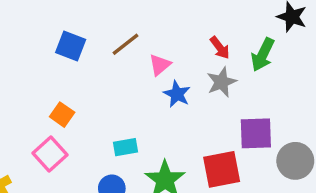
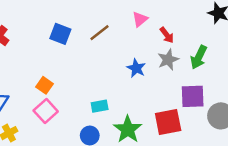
green arrow: (263, 55) -> (199, 57), moved
pink triangle: (160, 65) -> (140, 19), moved
orange square: (62, 115) -> (44, 85), moved

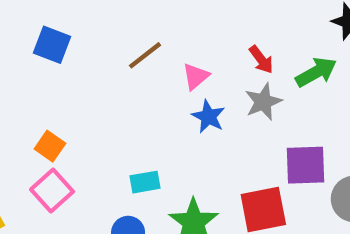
pink triangle: (140, 19) -> (196, 76), moved
blue square: (60, 34) -> (52, 45), moved
green arrow: (199, 57) -> (316, 72), moved, turned -145

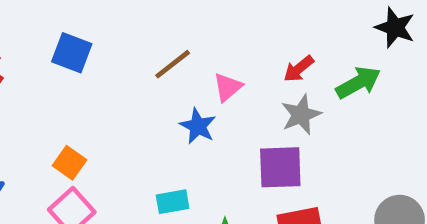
red arrow: (261, 60) -> (299, 69), turned 88
blue star: (208, 117) -> (198, 126), moved
purple square: (306, 165) -> (280, 167), moved

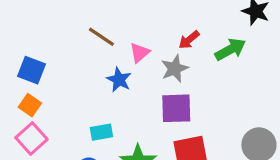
blue square: (72, 53) -> (31, 70), moved
brown line: (173, 64) -> (101, 37), turned 72
gray star: (301, 115) -> (175, 69), moved

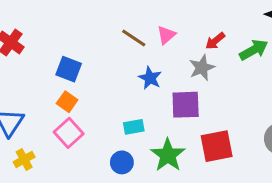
pink triangle: (140, 53) -> (166, 35), moved
purple square: (176, 108) -> (186, 105), moved

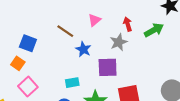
brown line: (134, 38) -> (65, 31), moved
red arrow: (215, 41) -> (128, 24), turned 112
orange square: (67, 102) -> (18, 63), moved

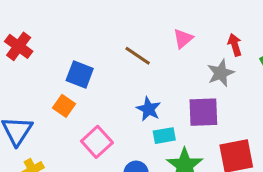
blue star: (83, 49) -> (149, 109), moved
cyan rectangle: (72, 83) -> (164, 136), moved
pink square: (28, 87) -> (97, 142), moved

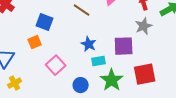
gray star: (221, 73) -> (144, 26), moved
orange square: (64, 106) -> (35, 42), turned 32

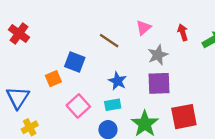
blue square: (45, 22) -> (75, 62), moved
gray star: (144, 26) -> (158, 55), moved
cyan rectangle: (99, 61) -> (113, 105), moved

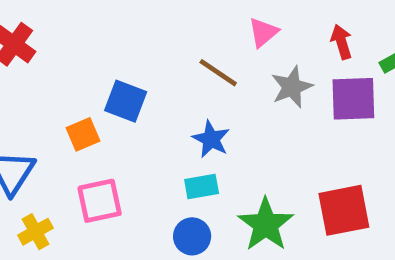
brown line: (109, 41) -> (218, 73), moved
purple square: (159, 83) -> (353, 99), moved
pink square: (78, 106) -> (100, 201), moved, turned 30

